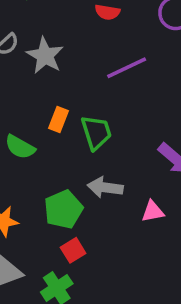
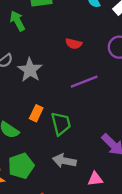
green pentagon: (63, 209) -> (21, 166), moved

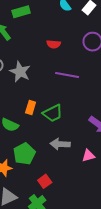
purple line: (84, 82) -> (67, 75), turned 40
green trapezoid: (61, 124) -> (53, 113), turned 85

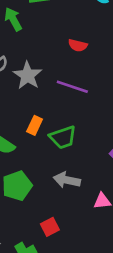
purple line: (67, 75) -> (72, 87), moved
red square: (45, 181) -> (50, 227), moved

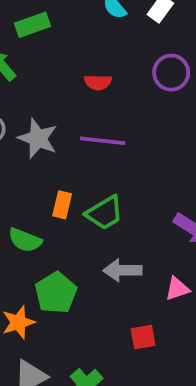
red square: (50, 227) -> (143, 337), moved, turned 30

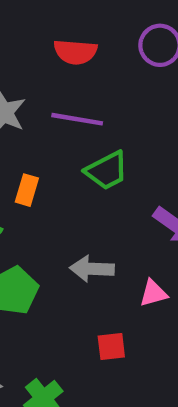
red semicircle: (98, 82) -> (75, 52), size x1.4
green trapezoid: (105, 213) -> (107, 171), moved

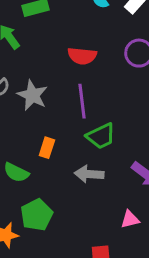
purple line: (77, 119) -> (82, 101), turned 72
gray arrow: (92, 269) -> (89, 174), moved

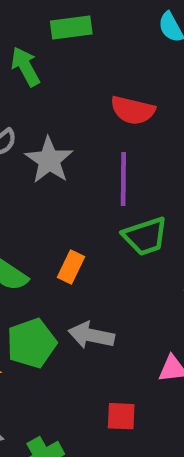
orange rectangle: (47, 148) -> (71, 267), moved
gray arrow: (89, 174) -> (91, 335), moved

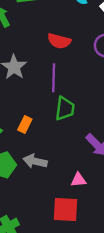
green trapezoid: (145, 236) -> (65, 109), turned -65
red square: (121, 416) -> (66, 210), moved, size x1.6

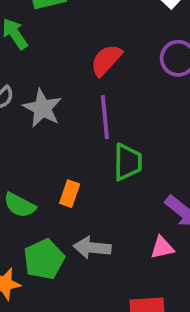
red semicircle: (59, 41) -> (106, 60), turned 125
pink triangle: (78, 180) -> (162, 248), moved

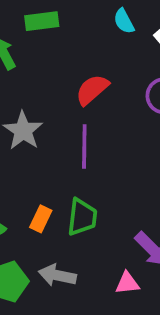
green trapezoid: (128, 162) -> (82, 217), moved

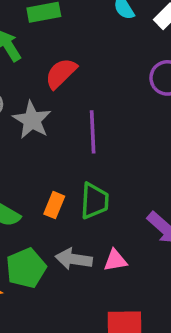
red semicircle: (92, 90) -> (61, 73), moved
pink triangle: (127, 283) -> (115, 260), moved

